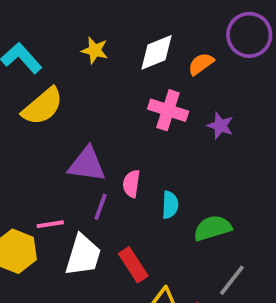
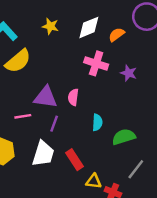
pink semicircle: (131, 184) -> (73, 97), moved
pink line: (50, 224) -> (23, 116), moved

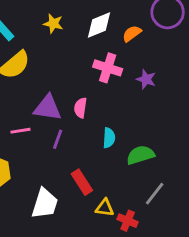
white trapezoid: (43, 154) -> (45, 204), moved

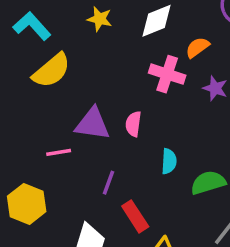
orange semicircle: (132, 34) -> (197, 47), moved
purple line: (58, 139) -> (108, 183), moved

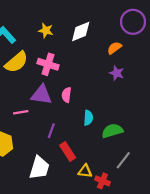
orange semicircle: (197, 47) -> (114, 48), moved
pink cross: (167, 74) -> (48, 64), moved

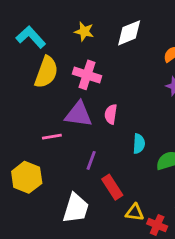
yellow semicircle: (16, 62) -> (46, 72), turned -30

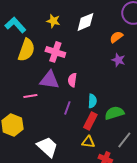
purple line: (91, 160) -> (67, 108), moved
red rectangle: (112, 187) -> (90, 121), moved, turned 60
white trapezoid: (76, 208) -> (47, 147), turned -65
yellow triangle: (135, 212) -> (88, 142), moved

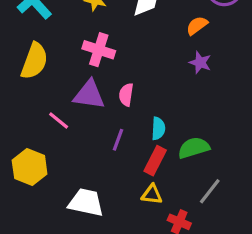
yellow semicircle: (26, 50) -> (34, 61), moved
pink line: (30, 96) -> (59, 120), turned 48
white trapezoid: (47, 147) -> (86, 202), turned -30

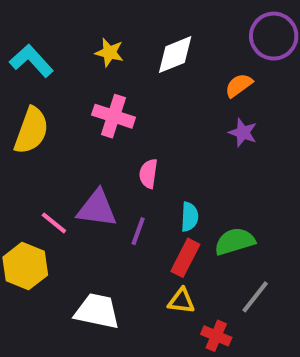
purple triangle: (89, 95) -> (97, 209), moved
pink line: (59, 120) -> (54, 223), moved

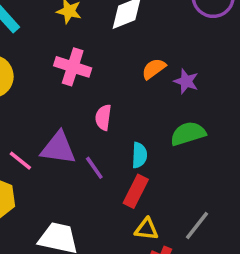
orange semicircle: (239, 85) -> (154, 69), moved
purple line: (138, 231) -> (94, 168), turned -55
green semicircle: (235, 241) -> (188, 134), moved
yellow triangle: (181, 301) -> (147, 229), moved

